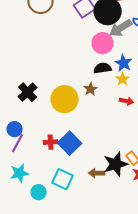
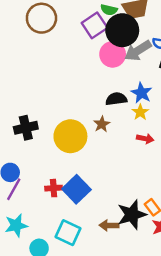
pink circle: (103, 43) -> (113, 54), moved
black cross: (28, 92) -> (26, 128), turned 30

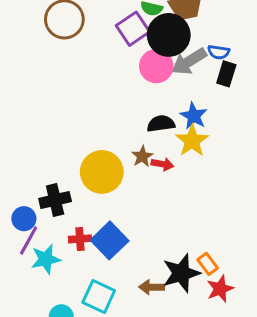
yellow star: (140, 112) -> (192, 141), size x1.5
black cross: (26, 128) -> (55, 200), moved
red arrow: (145, 139) -> (162, 164), moved
cyan star: (16, 225) -> (46, 259), moved

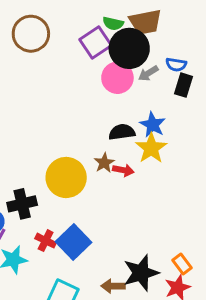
gray arrow: (189, 61) -> (148, 73), size x0.6
red cross: (80, 239) -> (46, 241), turned 30
orange rectangle: (208, 264) -> (182, 264), moved

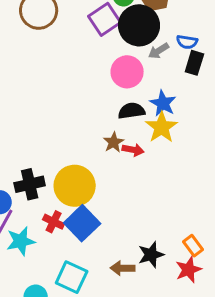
pink circle: (117, 78) -> (127, 72), moved
yellow circle: (66, 177) -> (75, 186), moved
black star: (141, 273) -> (151, 255), size x0.7

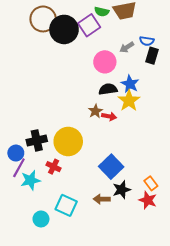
black circle: (139, 25) -> (64, 29), moved
blue square: (82, 223) -> (111, 167), moved
red star: (188, 270) -> (148, 200), turned -30

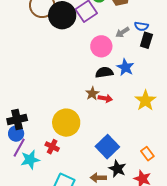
yellow star: (129, 101) -> (145, 100), moved
black cross: (37, 140) -> (17, 120), moved
orange rectangle: (151, 183) -> (147, 154), moved
black star: (122, 190) -> (117, 169), turned -30

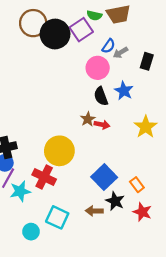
blue semicircle: (141, 26) -> (109, 46), moved, turned -64
black semicircle: (104, 72) -> (101, 96), turned -102
red cross: (52, 147) -> (44, 177), size x1.5
orange rectangle: (147, 154) -> (137, 185), moved

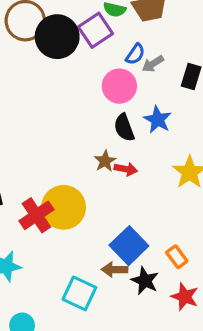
red cross: (44, 177) -> (36, 215), moved, turned 30
brown arrow: (94, 211) -> (115, 270), moved
cyan square: (57, 217) -> (79, 293), moved

